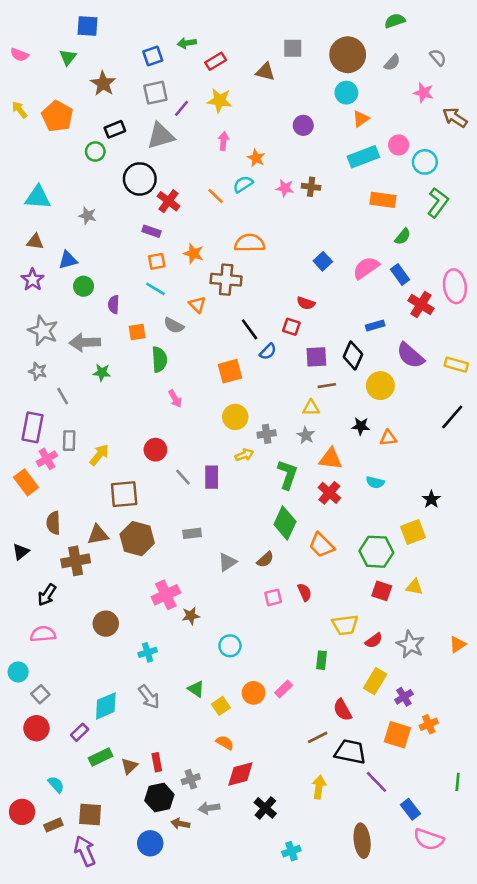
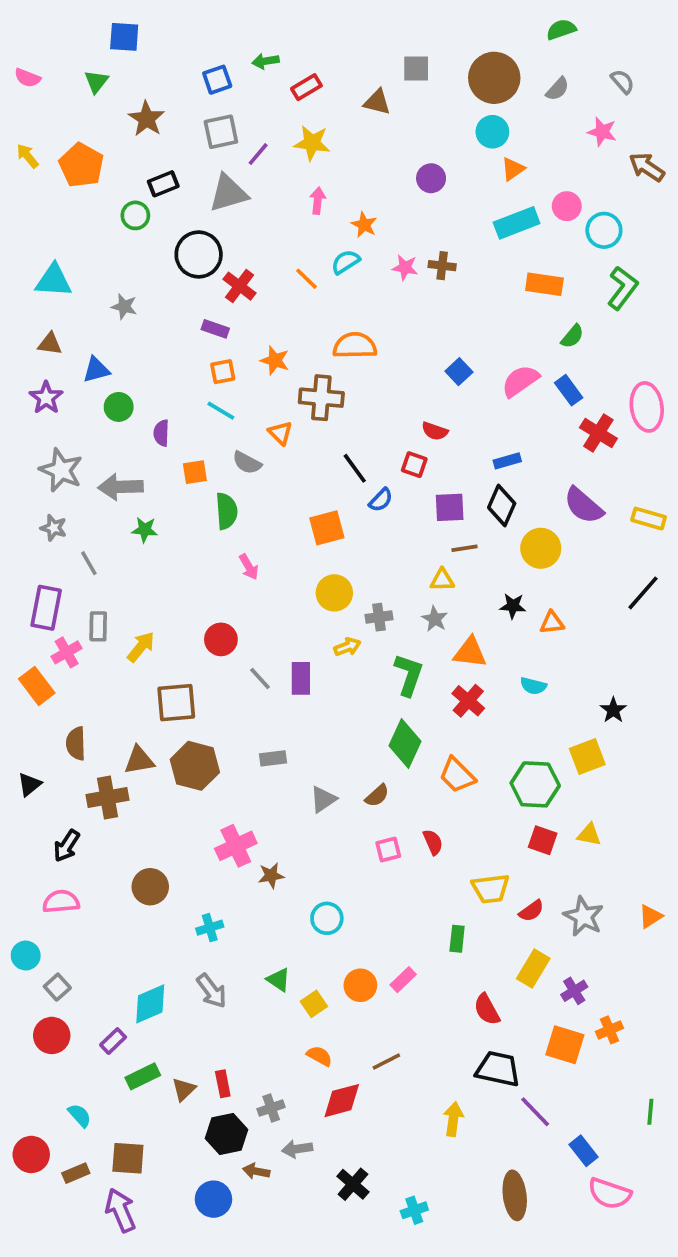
blue rectangle: (375, 325) -> (507, 461), moved
brown line: (318, 737) -> (386, 1062), moved
black cross: (265, 808) -> (353, 1184), moved

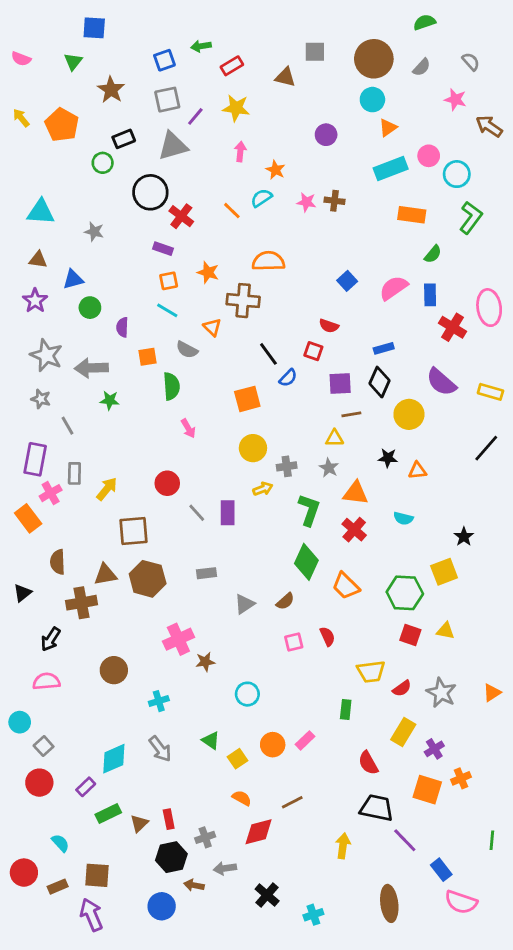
blue rectangle: (569, 390) -> (430, 295), turned 35

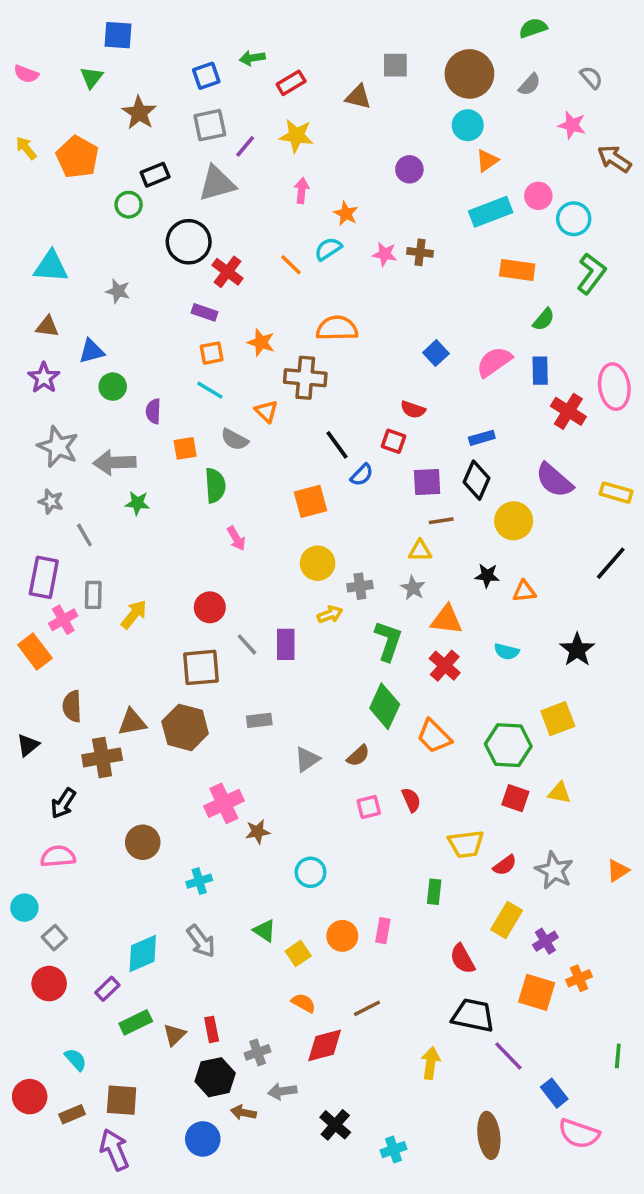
brown square: (134, 531) -> (201, 667), moved
black star: (464, 537) -> (577, 650), moved, size x1.4
pink rectangle: (305, 740) -> (383, 931), turned -36

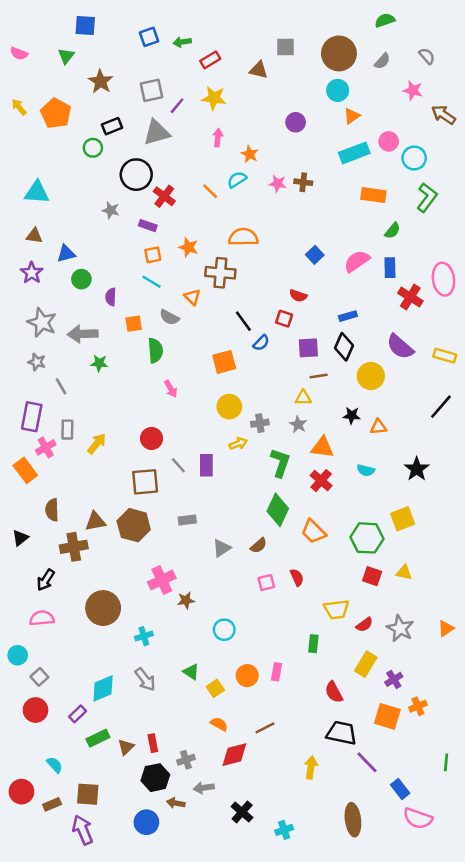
blue square: (206, 76) -> (149, 37), moved
gray star: (118, 291) -> (111, 210), moved
brown circle: (143, 842) -> (103, 608), size x1.4

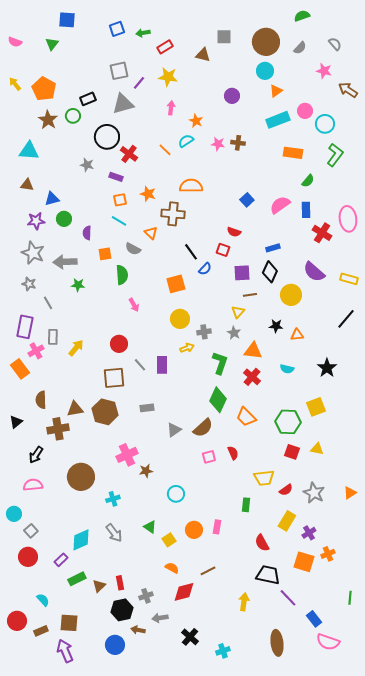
brown star: (101, 81) -> (48, 120), moved
purple star: (32, 273) -> (36, 221), moved, turned 30
yellow triangle: (303, 398) -> (238, 312), turned -48
brown semicircle: (259, 546) -> (203, 428), size x1.5

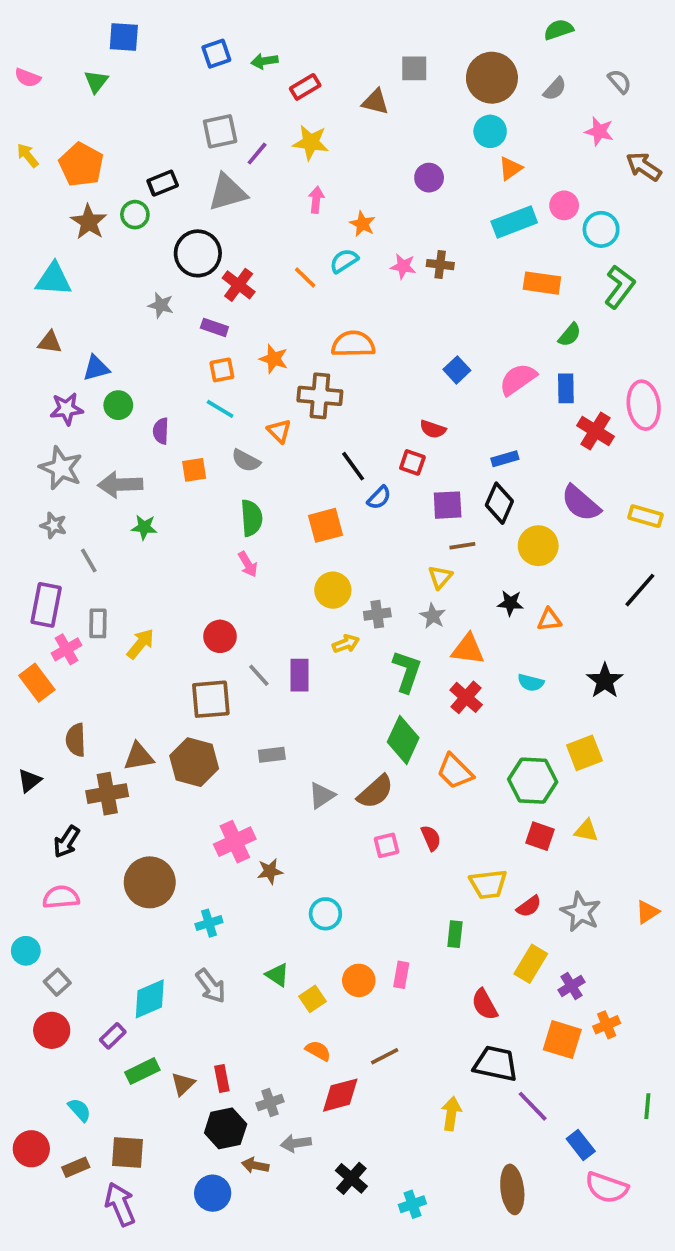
green semicircle: (122, 275) -> (251, 518), moved

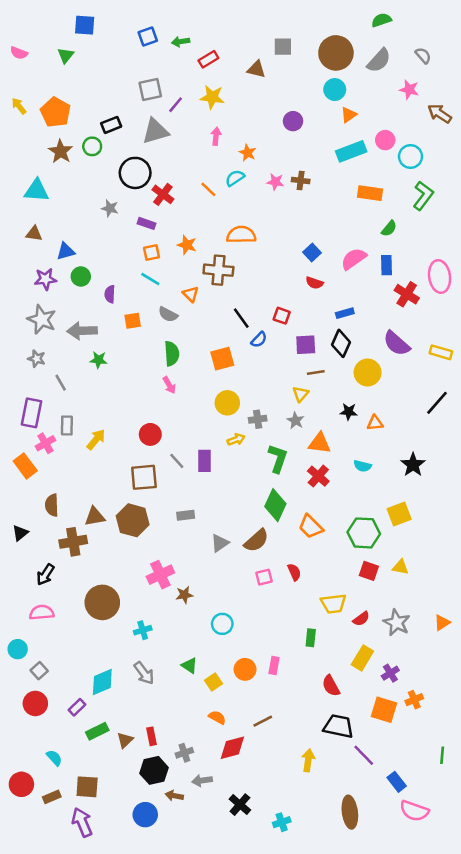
gray semicircle: (555, 89) -> (379, 60), size x1.5
red semicircle: (433, 429) -> (314, 283), moved

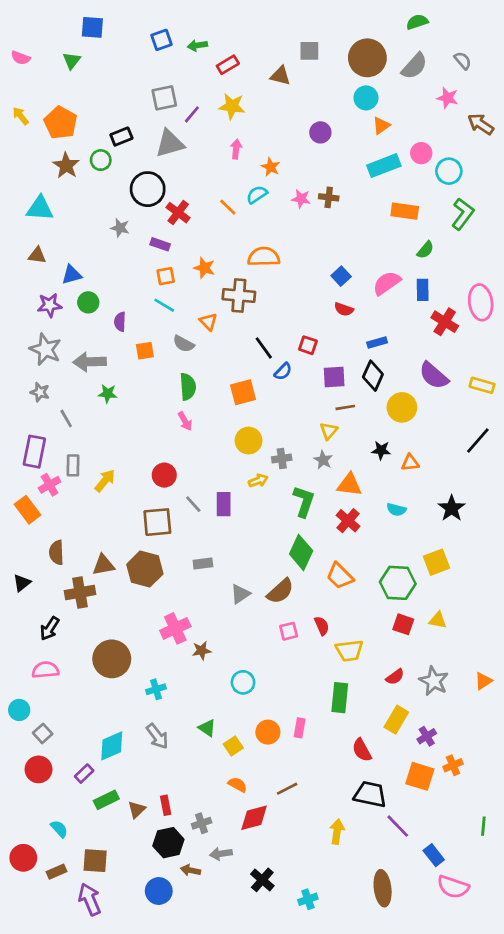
yellow trapezoid: (333, 604) -> (349, 651), moved
green rectangle: (311, 638) -> (340, 698), size x1.5

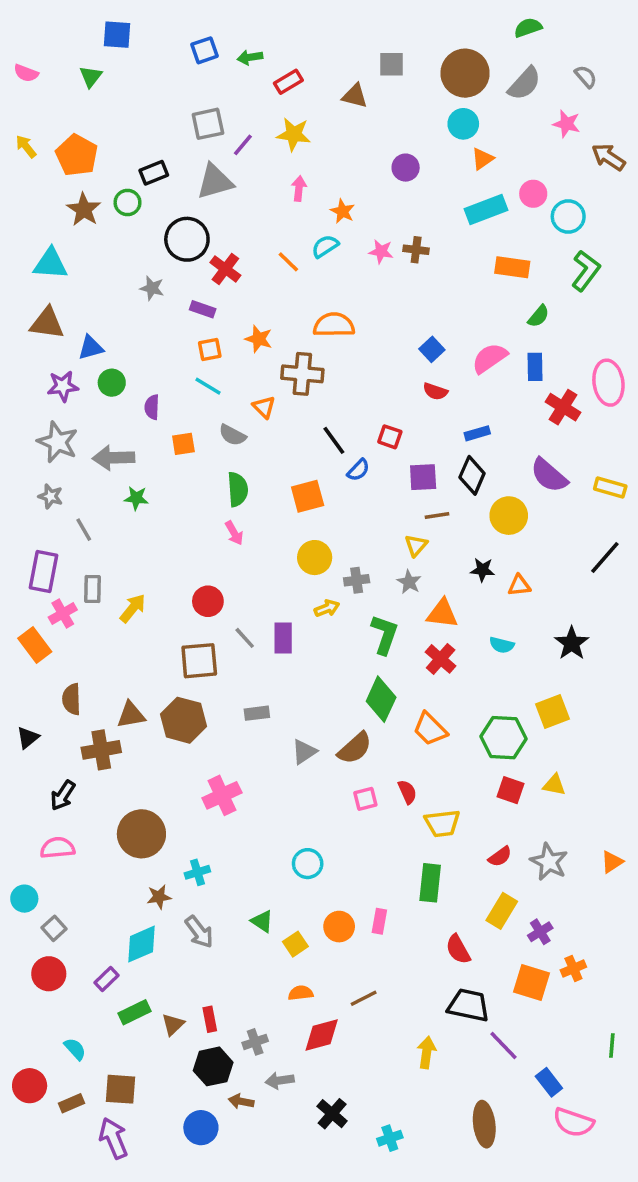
brown triangle: (37, 255) -> (47, 323), size x1.5
brown star: (202, 651) -> (159, 897), moved
orange semicircle: (237, 785) -> (301, 993), turned -36

